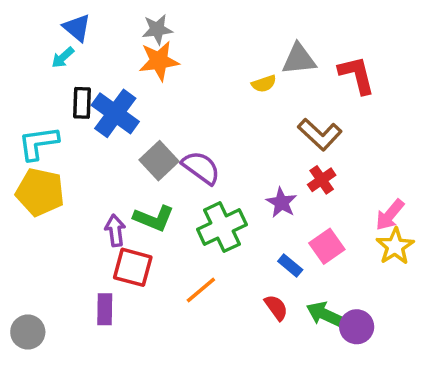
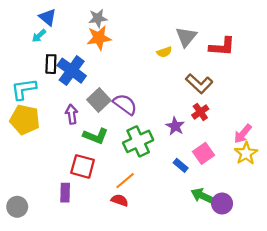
gray triangle: (299, 59) -> (186, 37), turned -45
red L-shape: (357, 75) -> (222, 47), turned 108
purple arrow: (115, 231) -> (72, 114), moved
red semicircle: (276, 308) -> (120, 200), moved, turned -35

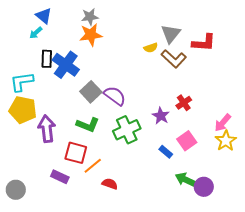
brown L-shape: (199, 84) -> (174, 59), moved
purple arrow: (72, 114) -> (47, 129), moved, size x1.5
orange line: (125, 181) -> (93, 166), moved
purple rectangle: (65, 193) -> (60, 177), turned -66

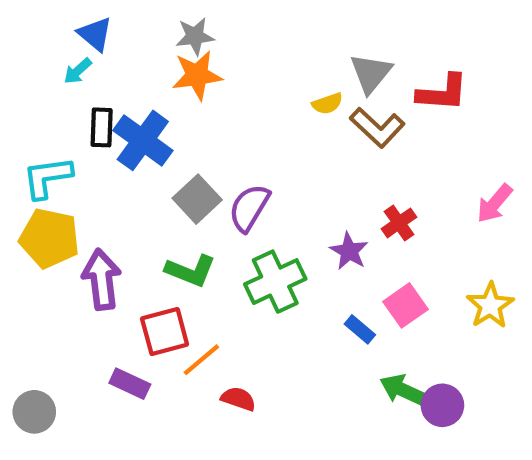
purple semicircle: (115, 96) -> (249, 208), turned -95
pink arrow: (223, 123) -> (495, 203), moved
red square: (76, 153) -> (165, 332), turned -30

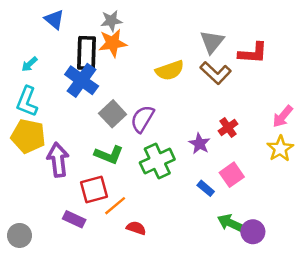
cyan arrow: (78, 71) -> (29, 64), moved
yellow semicircle: (327, 104) -> (170, 70), moved, size x1.6
black rectangle: (102, 127) -> (87, 53), moved, size x1.5
cyan L-shape: (47, 177) -> (27, 101), turned -60
yellow star: (490, 305) -> (280, 149), moved

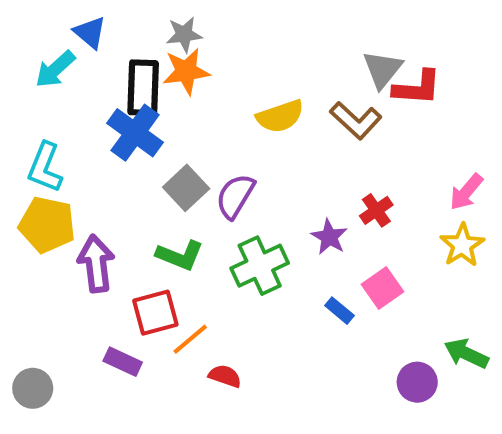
gray triangle: (212, 42) -> (382, 69), moved
cyan arrow: (29, 64) -> (55, 69), moved, size x1.5
green arrow: (231, 223) -> (466, 354), moved

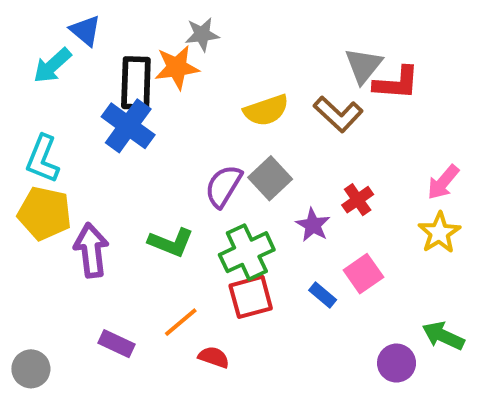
gray star: (184, 35) -> (202, 34), moved
gray square: (186, 188) -> (270, 178), moved
red square: (155, 313) -> (251, 297), moved

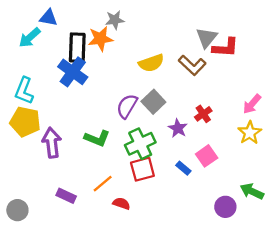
blue triangle: (85, 31) -> (48, 18), turned -30

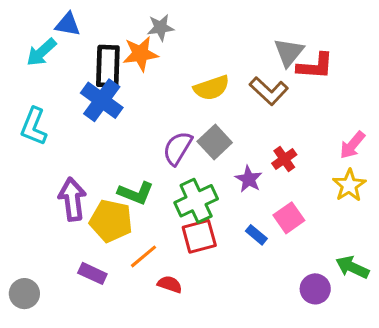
yellow pentagon: (25, 122) -> (111, 221), moved

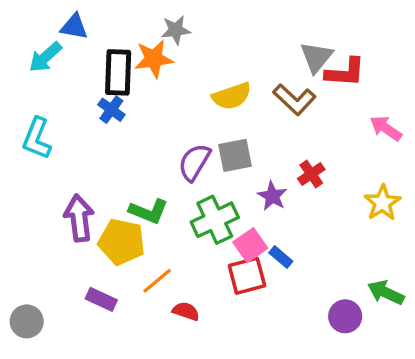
blue cross: (102, 100) -> (111, 110), size x0.6
gray square: (215, 142) -> (235, 155), turned 32
pink arrow: (352, 145) -> (386, 128), moved, turned 84
pink square: (289, 218) -> (250, 245), moved
red square: (199, 236) -> (247, 276), moved

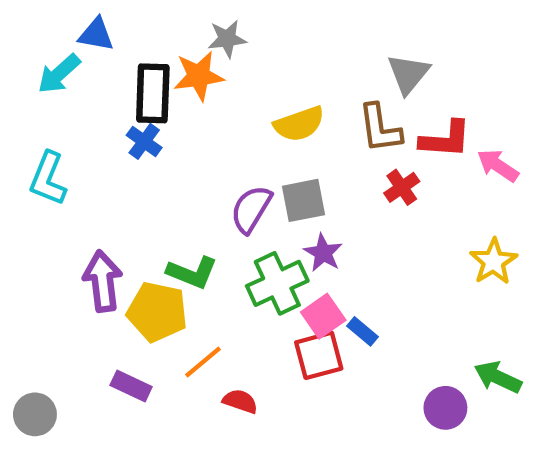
red L-shape: (345, 72) -> (445, 139), moved
brown L-shape: (294, 99) -> (380, 128), turned 39
red cross: (311, 174) -> (402, 187), moved
purple star: (272, 196) -> (323, 253), moved

